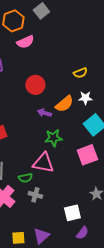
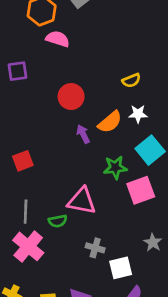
pink semicircle: (25, 42) -> (58, 39), turned -138
purple arrow: (44, 113) -> (83, 134), turned 48
green star: (53, 138) -> (115, 167), moved
gray cross: (35, 195) -> (95, 248), moved

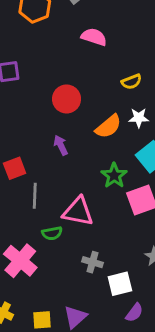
pink semicircle: (58, 39) -> (94, 37), moved
purple arrow: (83, 134) -> (61, 145), moved
green star: (115, 167) -> (114, 175), turned -30
gray line: (26, 212) -> (35, 196), moved

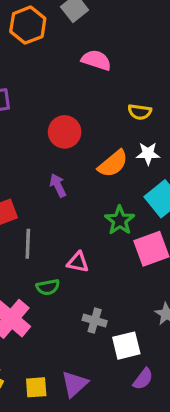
yellow semicircle: (131, 82) -> (140, 112), turned 30
pink triangle: (78, 212) -> (78, 262), size x0.6

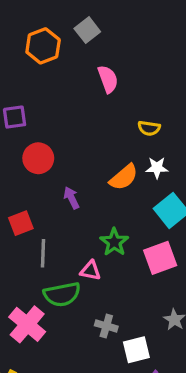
pink semicircle: (96, 60) -> (108, 79), turned 52
red circle: (65, 132) -> (38, 158), moved
green star: (120, 220) -> (114, 242), moved
green semicircle: (48, 287) -> (62, 294), size x1.6

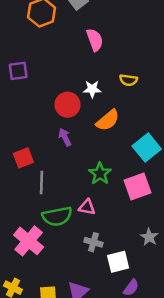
red circle: (38, 158) -> (67, 105), moved
white star: (157, 168) -> (92, 89), moved
pink triangle: (90, 271) -> (87, 207), moved

